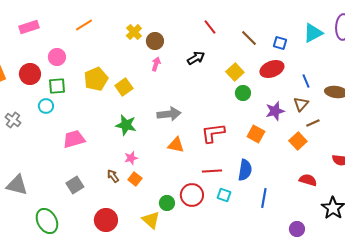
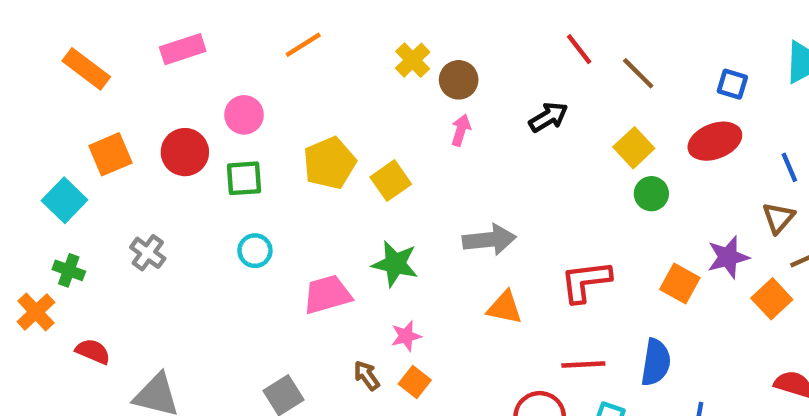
brown line: (249, 38) -> (638, 73), moved
cyan circle: (46, 106) -> (255, 251), moved
purple star: (275, 111) -> (728, 257), moved
pink trapezoid: (74, 139) -> (327, 294), moved

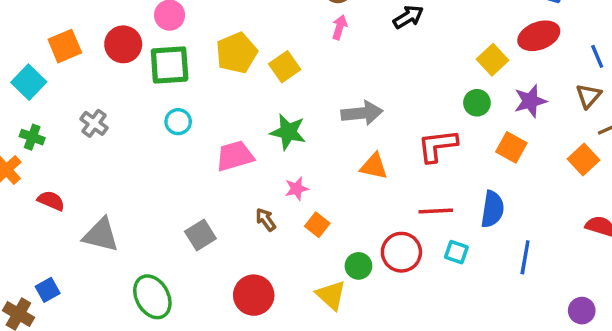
yellow square: (634, 148) -> (492, 60), moved
green square: (244, 178) -> (170, 65), size x1.4
green circle: (651, 194) -> (477, 103), moved
purple star: (728, 257) -> (530, 101), moved
orange square: (415, 382) -> (317, 225), moved

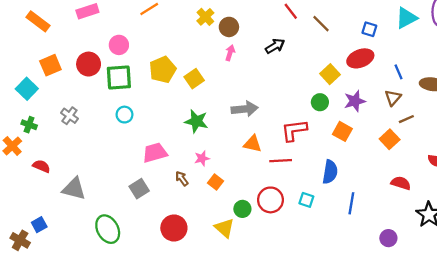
pink trapezoid: (235, 156) -> (155, 153), moved
red line: (436, 211) -> (281, 161), moved

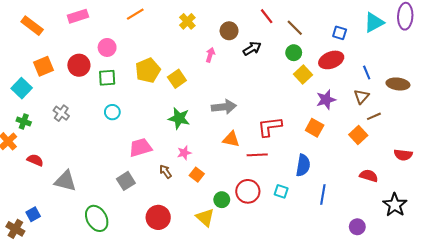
brown circle: (229, 27) -> (229, 31), moved
green square: (119, 78) -> (107, 78), size x0.7
green circle: (320, 102) -> (294, 53), moved

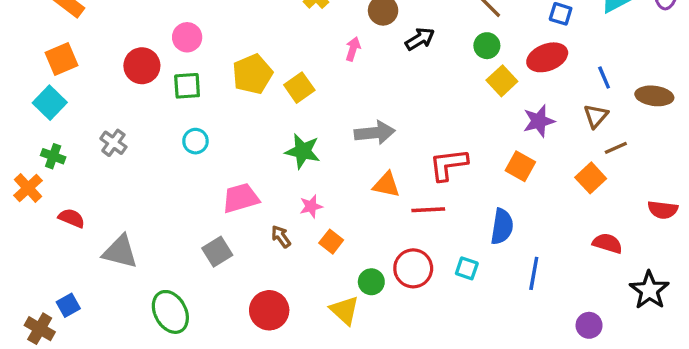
orange square: (44, 66) -> (62, 59), moved

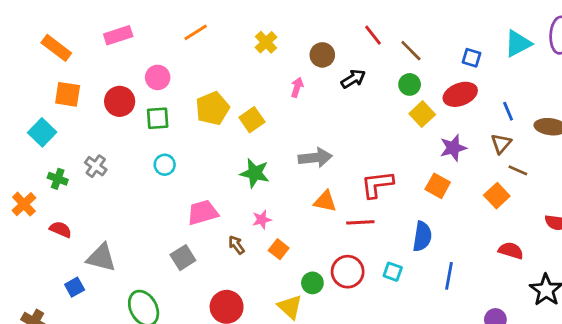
orange square: (62, 59) -> (68, 94), moved, turned 32
brown line: (616, 148) -> (518, 170), turned 48
green cross: (53, 156) -> (58, 179), moved
blue square: (68, 305) -> (75, 287), moved

